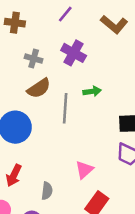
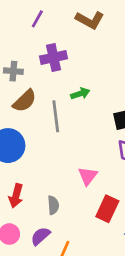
purple cross: (74, 53) -> (54, 57), turned -30

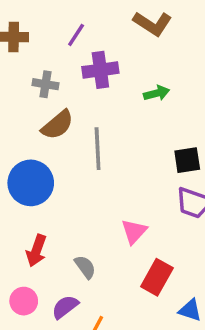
purple line: (37, 19) -> (76, 35), moved
green arrow: (80, 94) -> (157, 93), moved
gray semicircle: (53, 205) -> (85, 267), turned -36

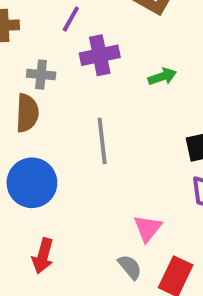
brown semicircle: (57, 125) -> (27, 113), moved, turned -44
gray semicircle: (85, 267) -> (130, 267), moved

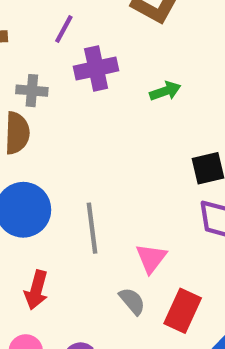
gray line: (102, 141) -> (92, 228), moved

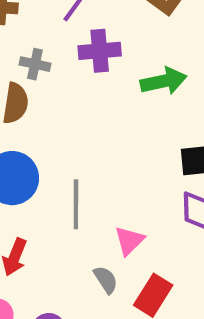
green arrow: (165, 91) -> (164, 81), size x1.5

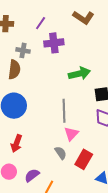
green arrow: (164, 81) -> (79, 74), moved
gray line: (76, 204) -> (64, 111), moved

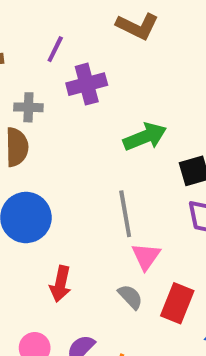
red arrow: (16, 144) -> (60, 284), moved

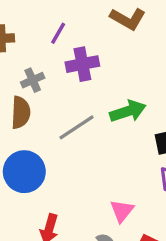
gray cross: (28, 107) -> (33, 80), turned -30
gray line: (125, 214) -> (76, 127), moved, turned 63

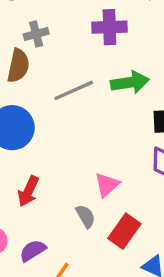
purple cross: (82, 64) -> (109, 27), moved

